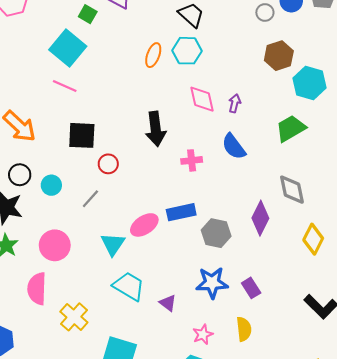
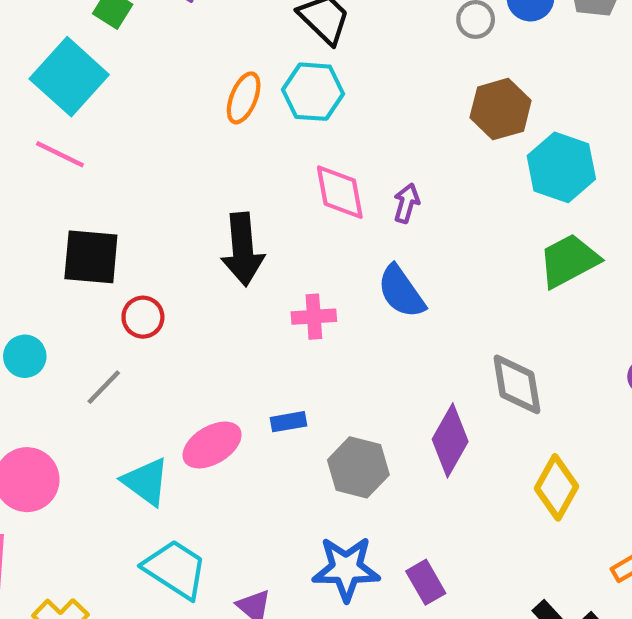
green trapezoid: (291, 128) -> (569, 261), moved
blue rectangle: (181, 212) -> (289, 422), size x0.6
cyan triangle: (113, 244) -> (146, 482), turned -30

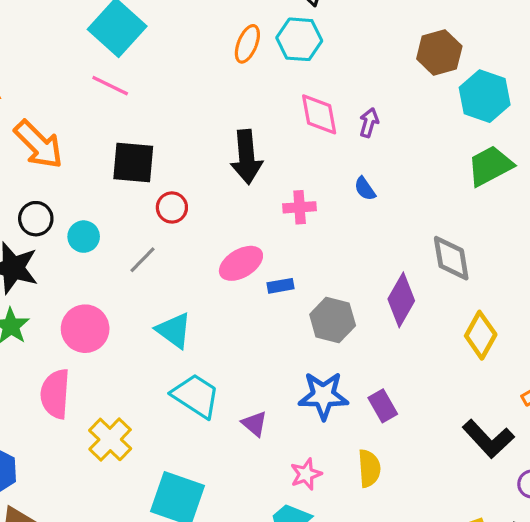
blue semicircle: (401, 292) -> (365, 189), size x0.6
pink ellipse: (212, 445) -> (241, 263), moved

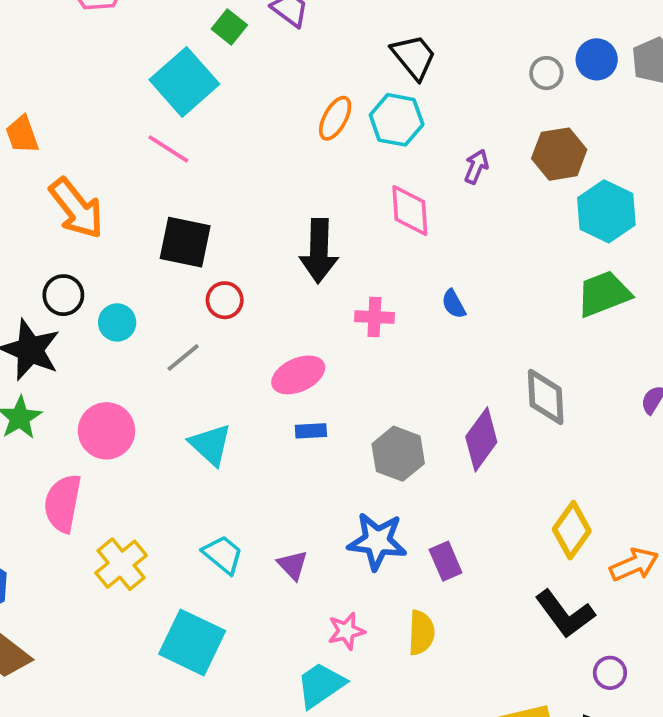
purple arrow: (369, 123) -> (476, 167), moved
blue rectangle: (281, 286) -> (311, 431), moved
yellow diamond: (481, 335) -> (572, 530), moved
cyan trapezoid: (196, 396) -> (223, 554), moved, size x0.7

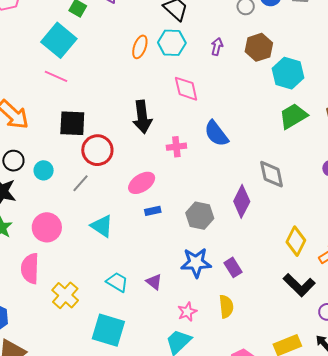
purple arrow: (476, 167) -> (217, 47), moved
red circle: (225, 300) -> (97, 150), size x1.6
blue semicircle: (454, 304) -> (216, 134), size x1.8

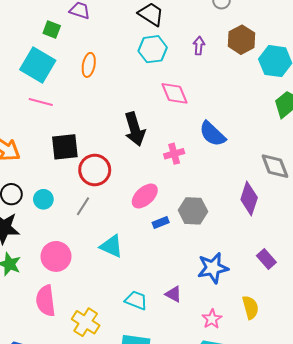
orange ellipse: (140, 47) -> (89, 65), moved
gray hexagon: (200, 216) -> (193, 211), moved
purple rectangle: (233, 267) -> (266, 259), moved

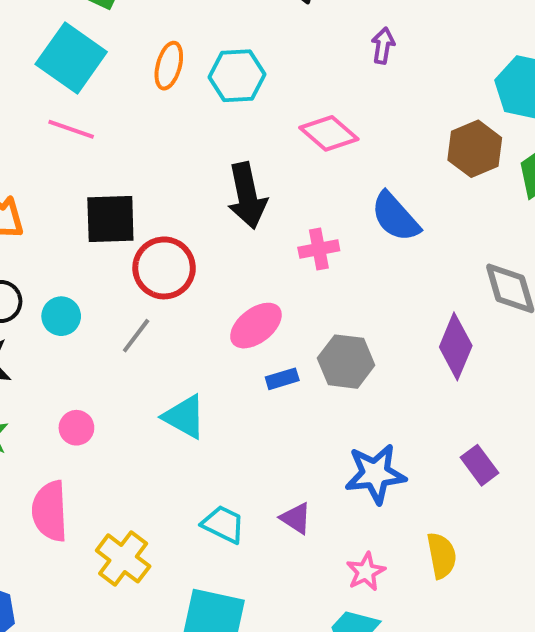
brown hexagon: (242, 40) -> (475, 149), moved
cyan hexagon: (153, 49) -> (237, 76), moved
pink diamond: (175, 93) -> (329, 133), turned -32
pink circle: (56, 256) -> (76, 428), size x0.6

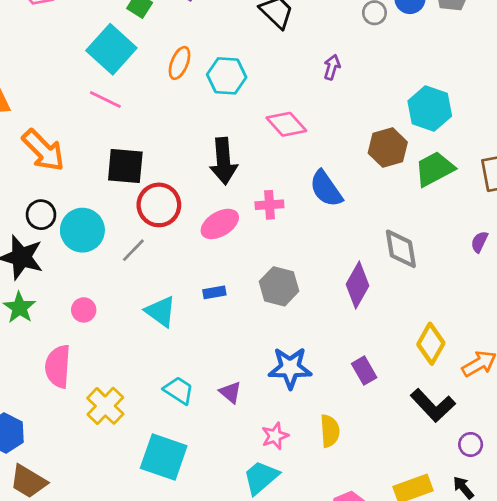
cyan circle: (61, 316) -> (82, 230), size x1.6
pink ellipse: (256, 326) -> (220, 224), moved
blue rectangle: (282, 379) -> (214, 292), moved

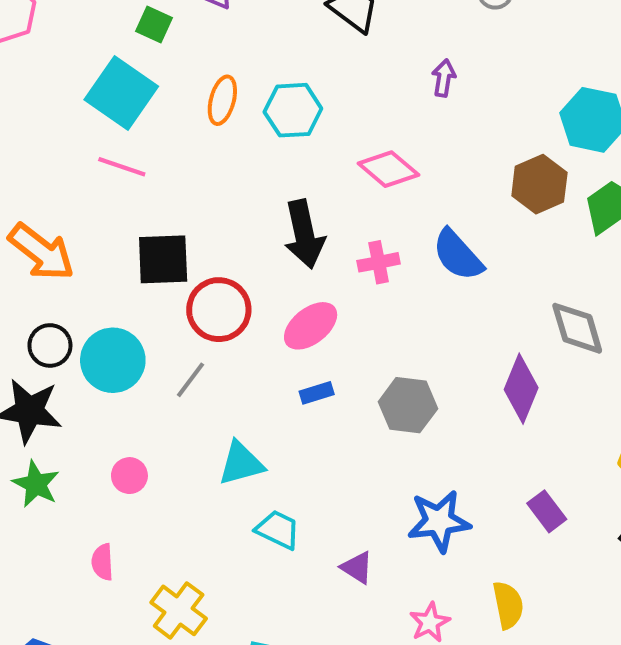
pink cross: (269, 205) -> (379, 262), moved
blue rectangle: (214, 292) -> (317, 393), moved
cyan triangle: (161, 311) -> (241, 463), turned -44
pink semicircle: (58, 366) -> (102, 562), size x0.6
cyan trapezoid: (179, 390) -> (278, 530), moved

